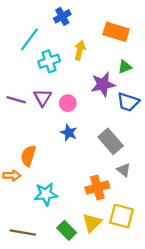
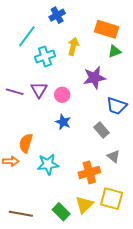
green triangle: (125, 67) -> (115, 51), moved
blue trapezoid: (128, 102) -> (117, 106), moved
gray rectangle: (111, 141) -> (101, 130), size x0.7
cyan star: (46, 194) -> (48, 164), moved

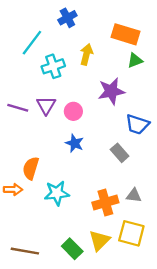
gray triangle: (114, 156) -> (134, 195), moved, turned -32

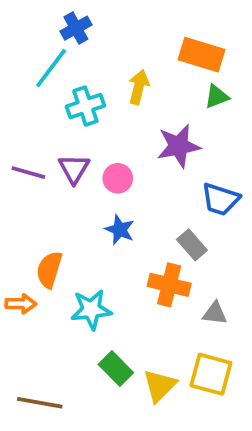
blue cross: (67, 18) -> (76, 28), moved
orange cross: (105, 203) -> (169, 285), moved, turned 30
green rectangle: (72, 249) -> (116, 368), moved

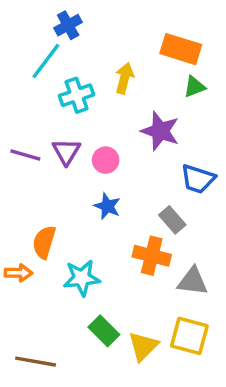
purple star: (179, 146) -> (160, 131), turned 30
gray triangle: (215, 313) -> (193, 281), size x1.4

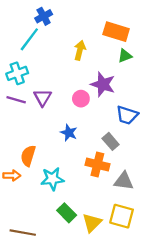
cyan cross: (77, 95) -> (17, 73), moved
pink circle: (106, 160) -> (81, 99), moved

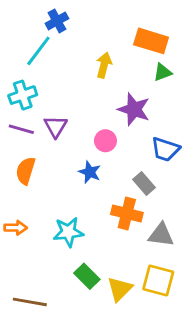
pink circle: (81, 99) -> (105, 141), moved
orange semicircle: (28, 156) -> (26, 171), moved

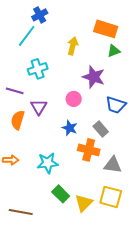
cyan cross: (23, 95) -> (38, 69), moved
purple triangle: (56, 126) -> (39, 107), moved
blue star: (90, 172) -> (70, 128), moved

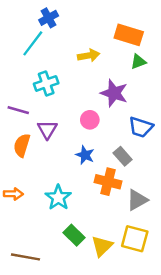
yellow arrow: (73, 46) -> (89, 56), turned 66
cyan star: (48, 163) -> (58, 198), turned -30
gray triangle: (113, 165) -> (137, 200), turned -36

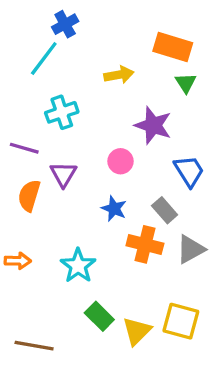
green triangle: (138, 62) -> (186, 83), turned -42
blue trapezoid: (141, 127) -> (189, 171), turned -140
gray triangle: (137, 200) -> (191, 249), moved

